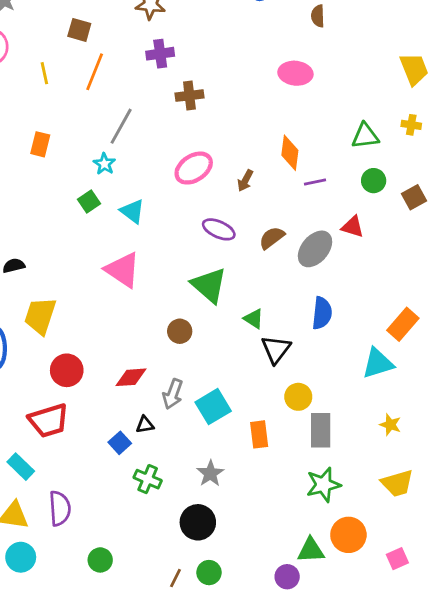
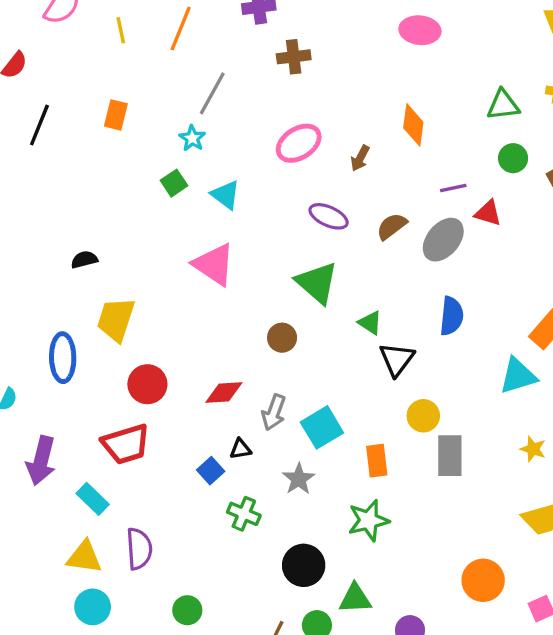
purple line: (315, 182) -> (453, 188), moved
gray star: (210, 473) -> (299, 479), moved
green star: (323, 485) -> (368, 520), moved
green triangle: (311, 550) -> (355, 599), moved

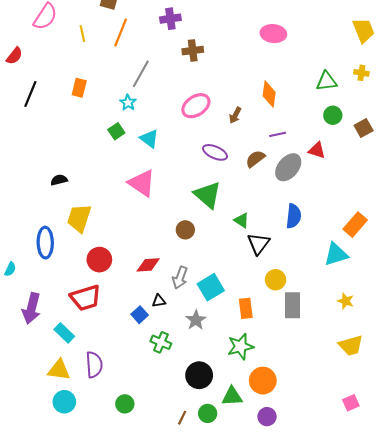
purple line: (453, 188) -> (278, 134), moved
orange circle: (483, 580) -> (263, 381), moved

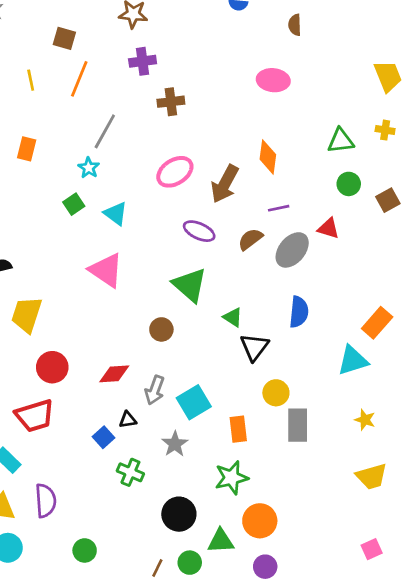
brown arrow: (235, 115) -> (225, 184), size x1.8

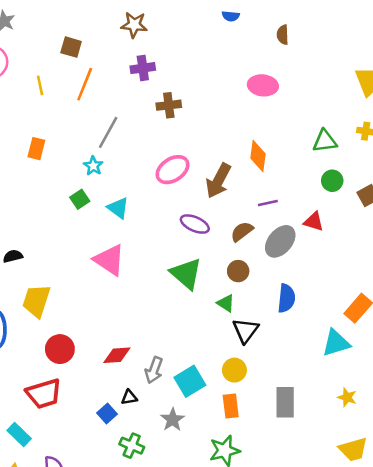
brown circle: (161, 329) -> (238, 271), moved
yellow circle: (276, 393) -> (234, 370), moved

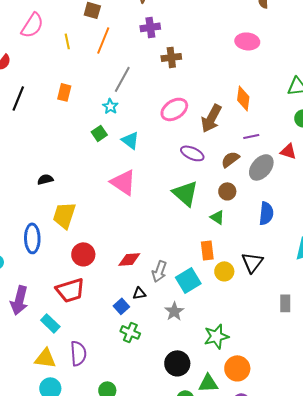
black triangle: (246, 330) -> (252, 262), moved
gray rectangle: (285, 402) -> (285, 303), moved, size x0.7
orange rectangle: (231, 406) -> (207, 250), moved
green cross: (132, 446) -> (130, 332), moved

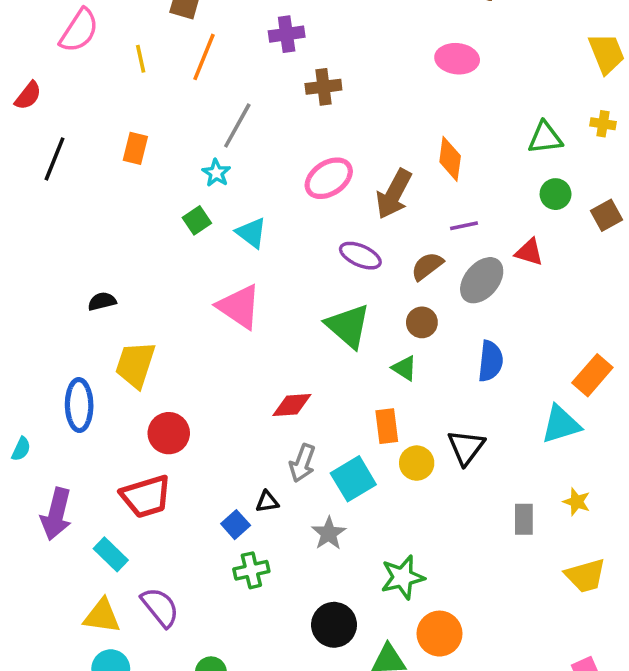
red diamond: (129, 259) -> (292, 405), moved
green cross: (130, 332) -> (251, 570), turned -36
purple semicircle: (78, 353) -> (160, 607), turned -35

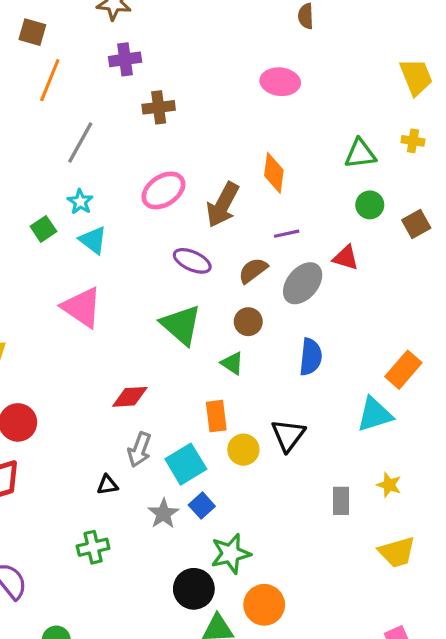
cyan star: (216, 173) -> (80, 202), moved
blue square: (236, 525) -> (202, 506), moved
black circle: (334, 625) -> (194, 589), moved

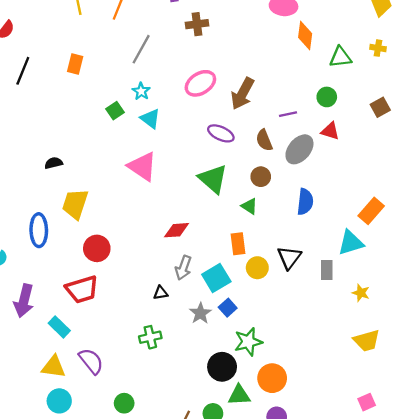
orange diamond: (274, 173) -> (305, 36), moved
green circle: (370, 205) -> (327, 97), moved
brown semicircle: (253, 270) -> (264, 140), turned -75
gray rectangle: (341, 501) -> (327, 270), moved

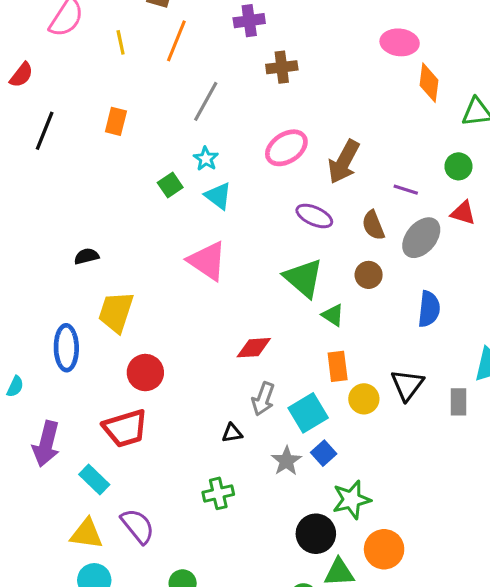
purple line: (288, 114) -> (406, 190), turned 30
green triangle: (249, 206) -> (333, 315), moved

